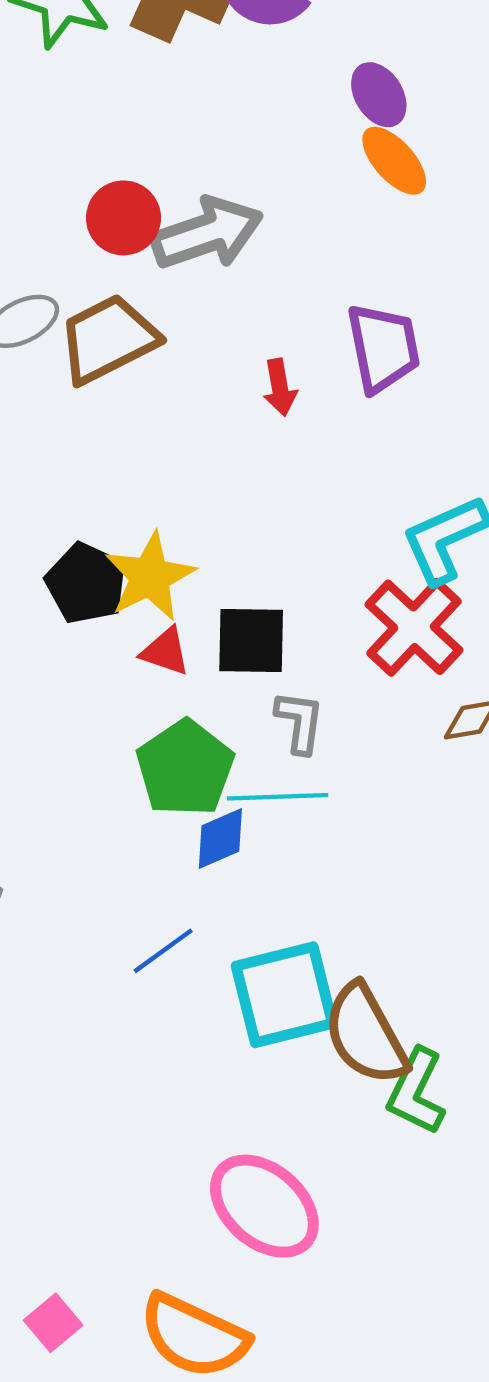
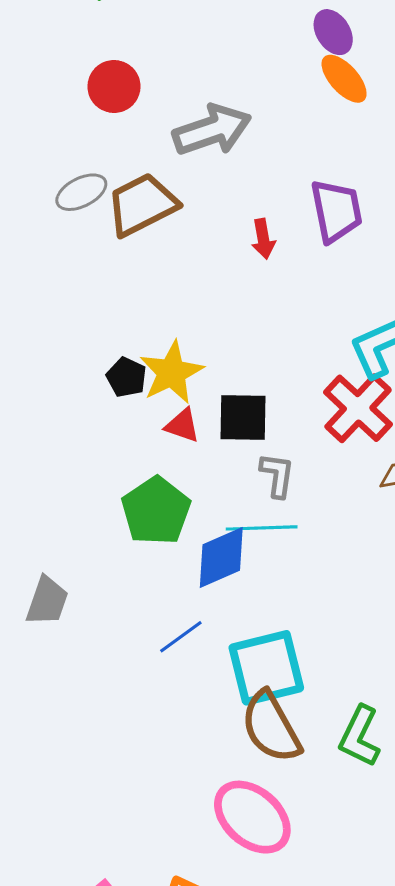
red circle: (124, 218) -> (114, 86), moved
black pentagon: (86, 583) -> (126, 377), size x0.7
green pentagon: (185, 768) -> (156, 511), moved
blue diamond: (220, 839) -> (221, 557), size x1.4
brown semicircle: (366, 1034) -> (271, 727), moved

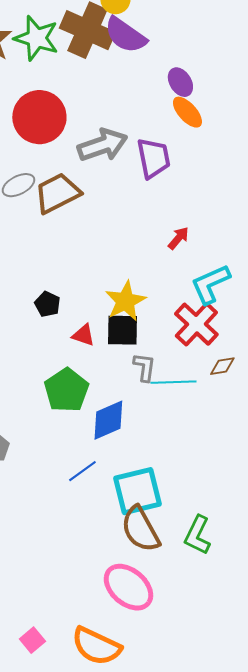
red circle: (114, 86) -> (39, 117), size x1.6
purple trapezoid: (336, 211) -> (153, 158), moved
red arrow: (263, 239) -> (178, 238), moved, turned -130
yellow star: (172, 373) -> (125, 301), moved
cyan line: (262, 528) -> (173, 382), moved

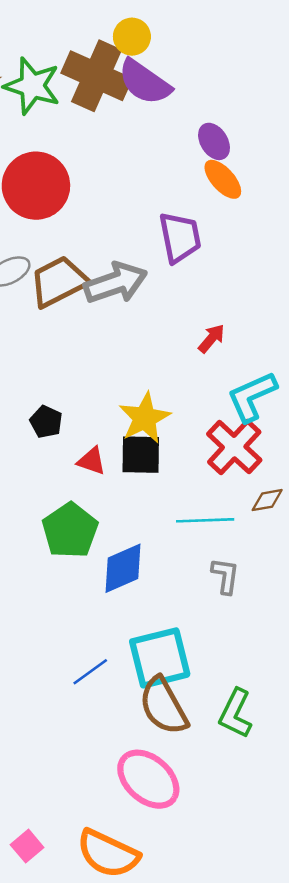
gray arrow: (102, 145) -> (116, 283), moved
gray L-shape: (144, 367) -> (225, 576), moved
blue line: (82, 471) -> (90, 672), moved

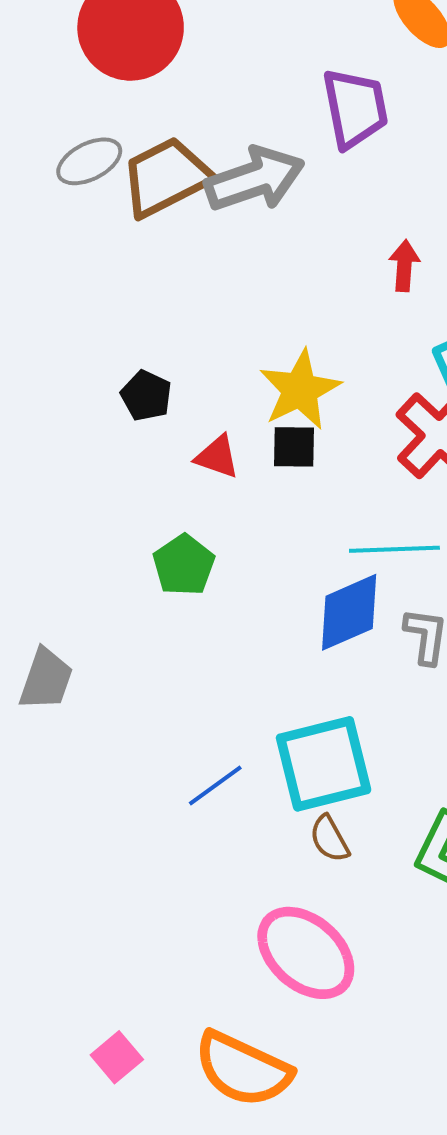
red arrow: (211, 338) -> (404, 266), turned -36
black square: (141, 455) -> (294, 447), size x0.7
green pentagon: (70, 530) -> (184, 565), size x0.7
blue diamond: (123, 568) -> (349, 612), moved
brown semicircle: (163, 706) -> (329, 839), size x0.5

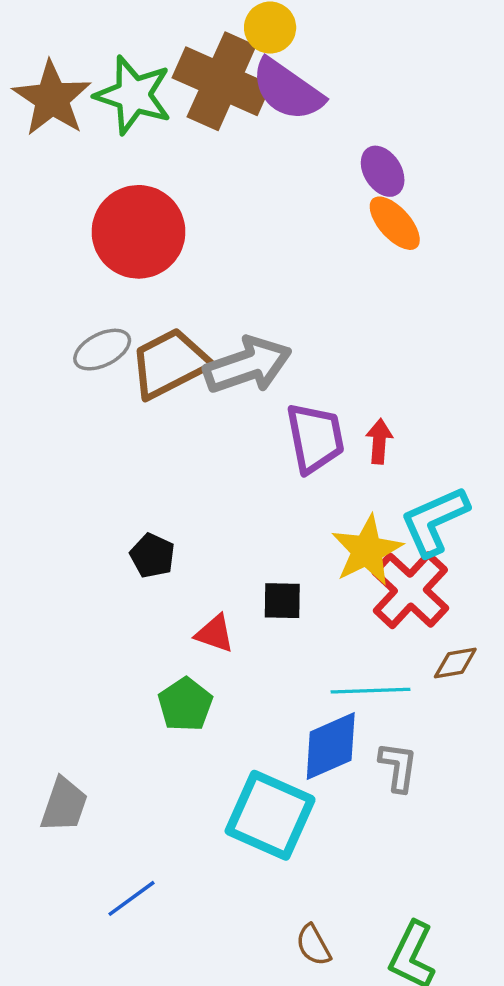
purple trapezoid: (355, 108) -> (315, 438), moved
yellow star: (300, 390) -> (367, 550), moved
red triangle: (217, 457) -> (215, 633), moved
cyan square: (324, 764) -> (270, 815), moved, turned 38
blue line: (215, 786) -> (132, 898), moved

